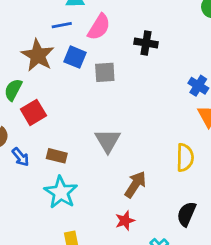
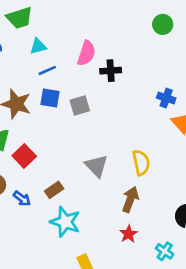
blue line: (62, 25) -> (47, 70), moved
pink semicircle: (99, 27) -> (86, 53), moved
brown rectangle: (57, 156) -> (54, 190), turned -36
yellow semicircle: (185, 158) -> (141, 163), moved

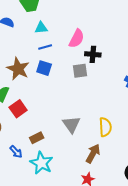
gray square: (80, 105) -> (80, 71), moved
blue arrow: (22, 198) -> (16, 152), moved

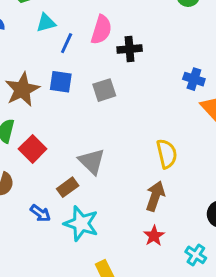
blue line: (45, 47) -> (67, 43), moved, turned -40
brown star: (18, 69) -> (22, 90), turned 30
gray square: (80, 71) -> (104, 90), moved
gray triangle: (71, 124) -> (92, 161), moved

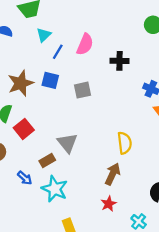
cyan triangle: (46, 23) -> (44, 35), turned -35
black cross: (130, 49) -> (120, 61), moved

